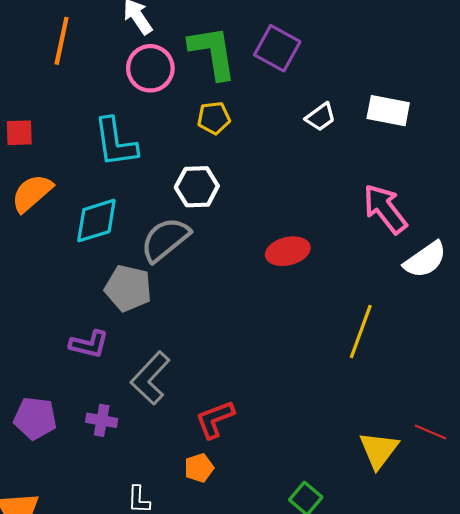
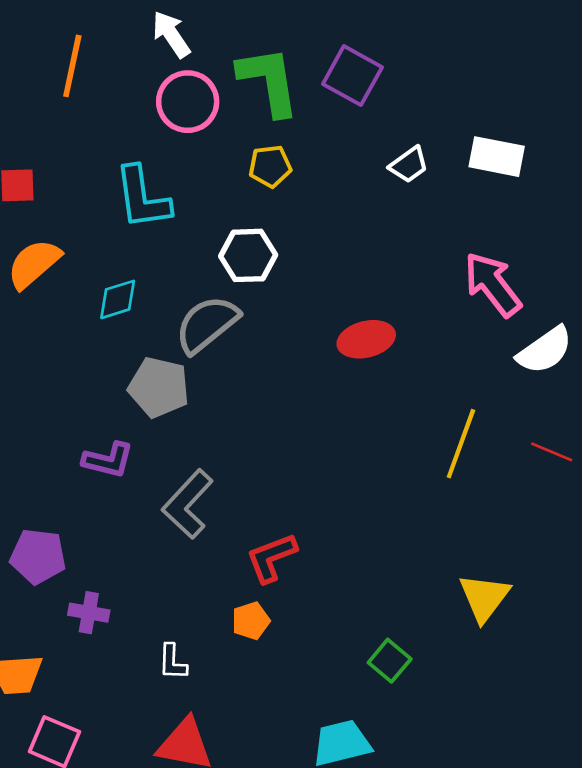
cyan diamond: (96, 221) -> (118, 299), size x0.7
purple cross: (102, 420) -> (89, 613), moved
red line: (430, 432) -> (552, 452), moved

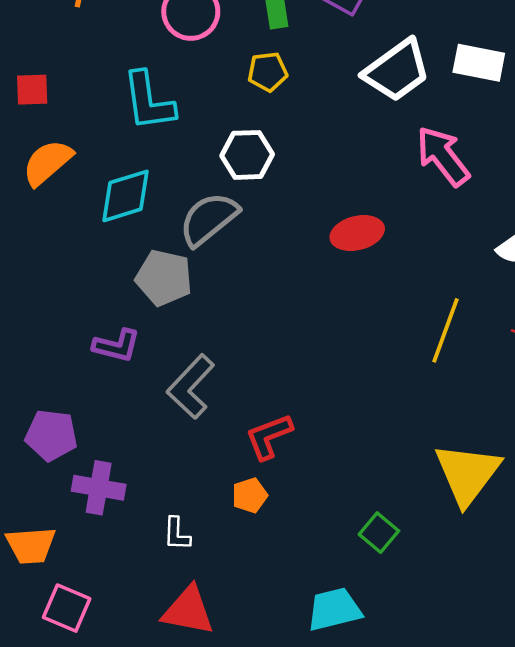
white trapezoid: (409, 165) -> (397, 70), size x1.8
pink arrow: (493, 284) -> (443, 156), moved
cyan diamond: (118, 299) -> (126, 196), size x1.4
yellow triangle: (484, 597) -> (467, 474), size x1.4
purple cross: (89, 613) -> (99, 488), size x1.4

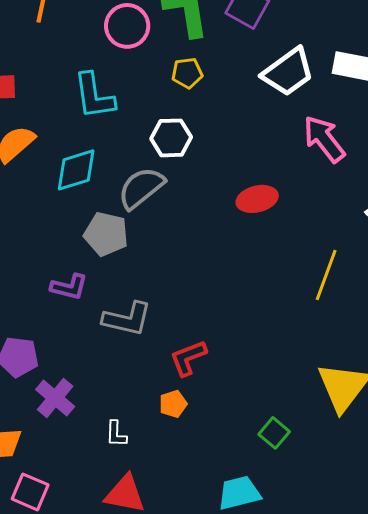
gray L-shape: (191, 387) -> (127, 319), turned -120
purple cross: (99, 488) -> (55, 398), turned 30

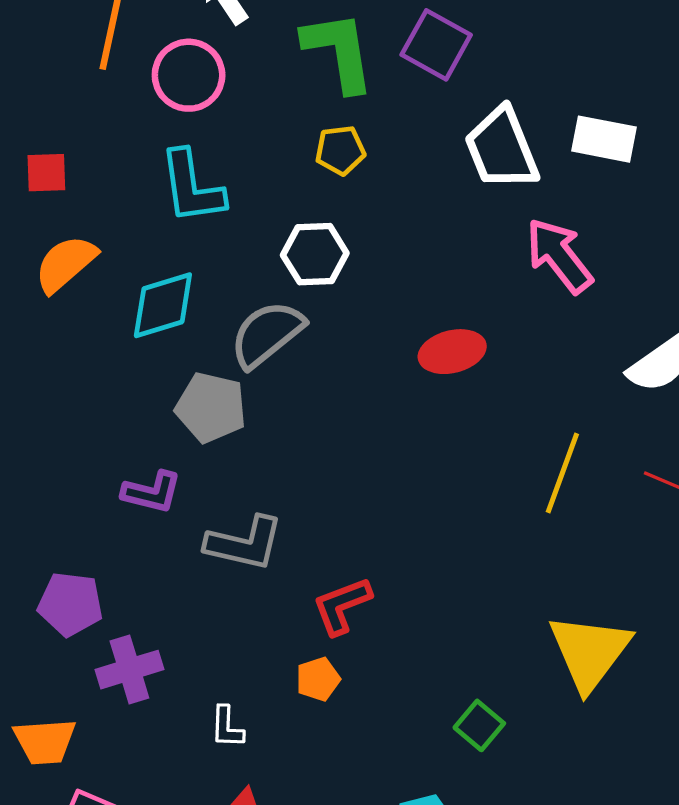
pink circle: (127, 26) -> (189, 75), moved
white trapezoid: (288, 72) -> (502, 149), turned 104
purple cross: (55, 398) -> (129, 670), turned 33

